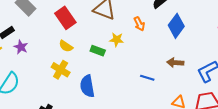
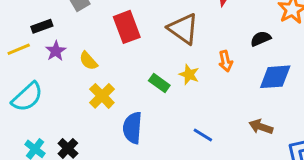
blue diamond: (176, 26) -> (275, 77), turned 35
yellow semicircle: (66, 46) -> (88, 61), moved
blue line: (147, 78) -> (203, 135), moved

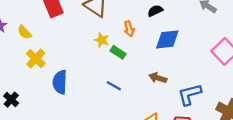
green rectangle: (159, 83) -> (118, 52), moved

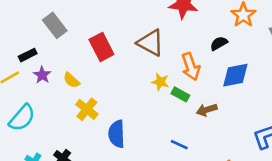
orange arrow: (129, 29) -> (191, 67), size x1.5
brown arrow: (158, 78) -> (207, 110), moved, turned -30
blue line: (114, 86) -> (179, 145), moved

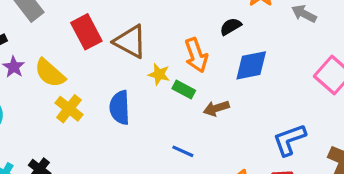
brown triangle: (151, 43) -> (130, 42), moved
yellow semicircle: (71, 80) -> (50, 73), size x1.5
blue semicircle: (117, 134) -> (120, 108), moved

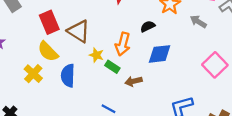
orange arrow: (196, 55) -> (123, 44), turned 30
yellow semicircle: (50, 73) -> (48, 51), moved

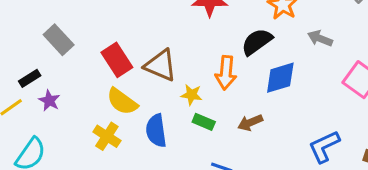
gray arrow: (198, 22) -> (320, 38), moved
black semicircle: (148, 26) -> (257, 42), size x1.5
green rectangle: (112, 67) -> (204, 122), moved

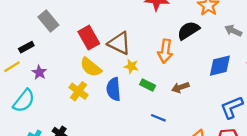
blue diamond: (280, 78) -> (220, 66), moved
yellow star: (191, 95) -> (131, 66), moved
purple star: (49, 101) -> (39, 72), moved

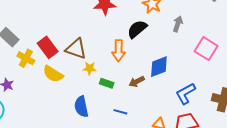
gray arrow: (233, 31) -> (178, 24), turned 91
blue diamond: (220, 66) -> (159, 67), moved
blue semicircle: (114, 89) -> (81, 107), moved
yellow cross: (79, 91) -> (26, 58), moved

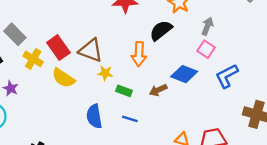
pink square: (206, 49) -> (206, 49), moved, size x0.7
blue diamond: (159, 67) -> (184, 74), turned 40
blue L-shape: (186, 93) -> (227, 76), moved
blue line: (120, 112) -> (130, 119), moved

